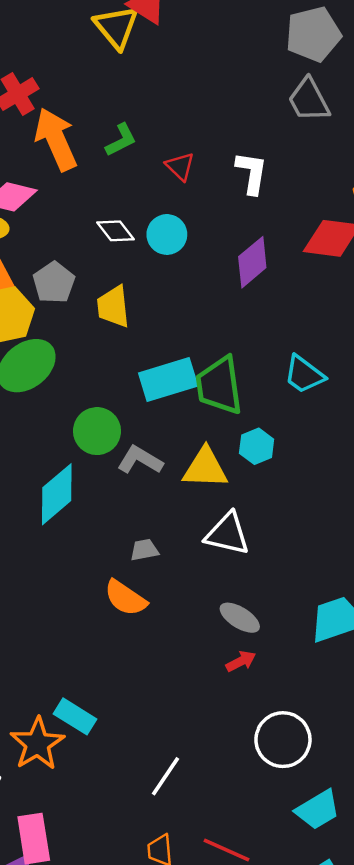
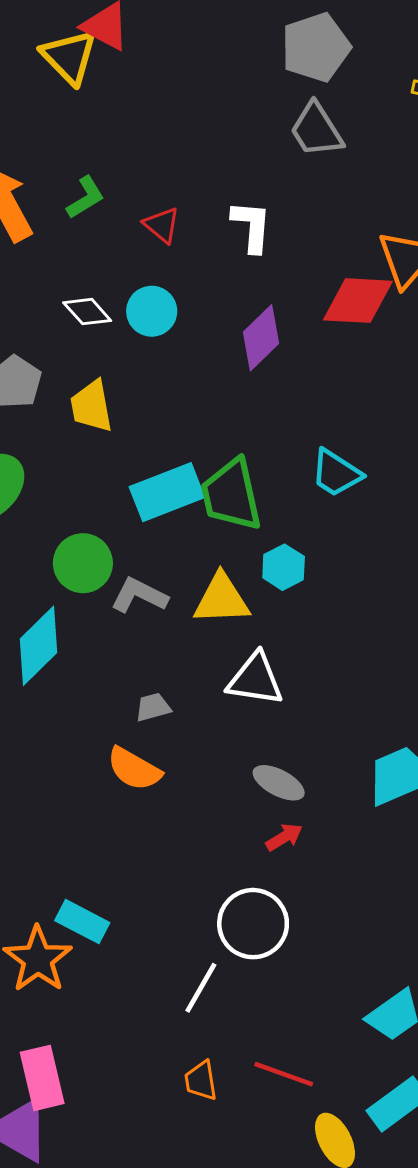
white circle: (283, 740) -> (253, 924), moved

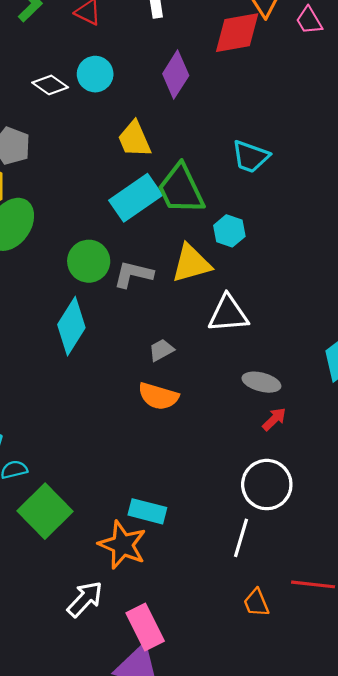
yellow trapezoid: (92, 406) -> (134, 139), moved

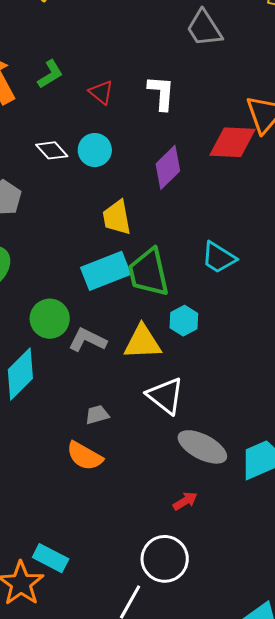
white triangle: (228, 314) -> (165, 396), turned 30
gray ellipse: (261, 382) -> (202, 447), moved, size x1.4

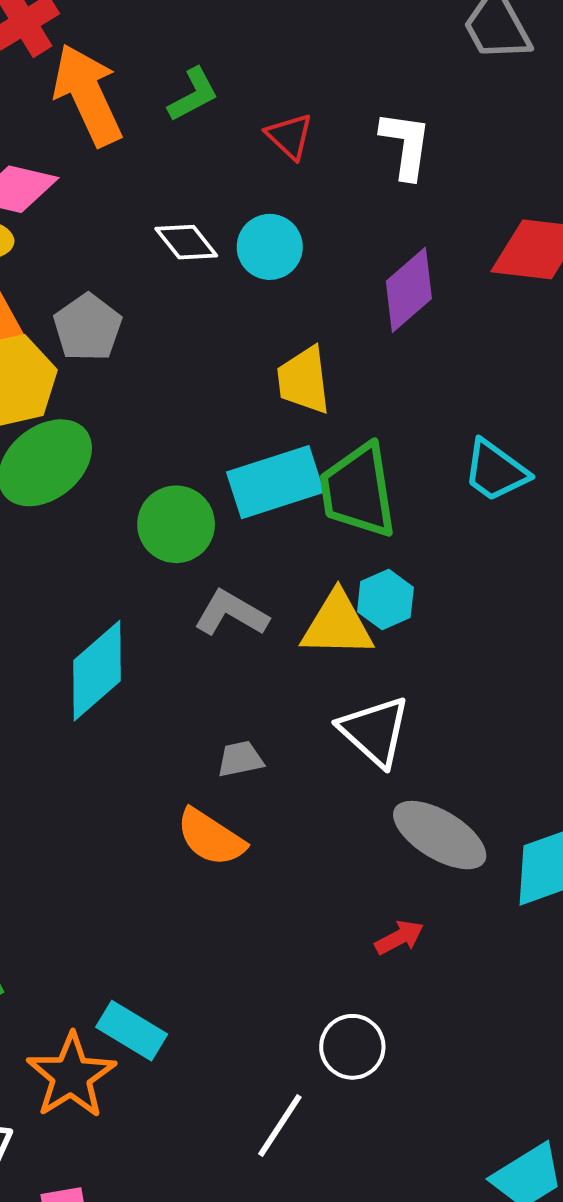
green circle: (50, 319) -> (176, 524), moved
cyan hexagon: (184, 321) -> (385, 600), moved
white circle: (165, 559) -> (352, 1047), size x0.7

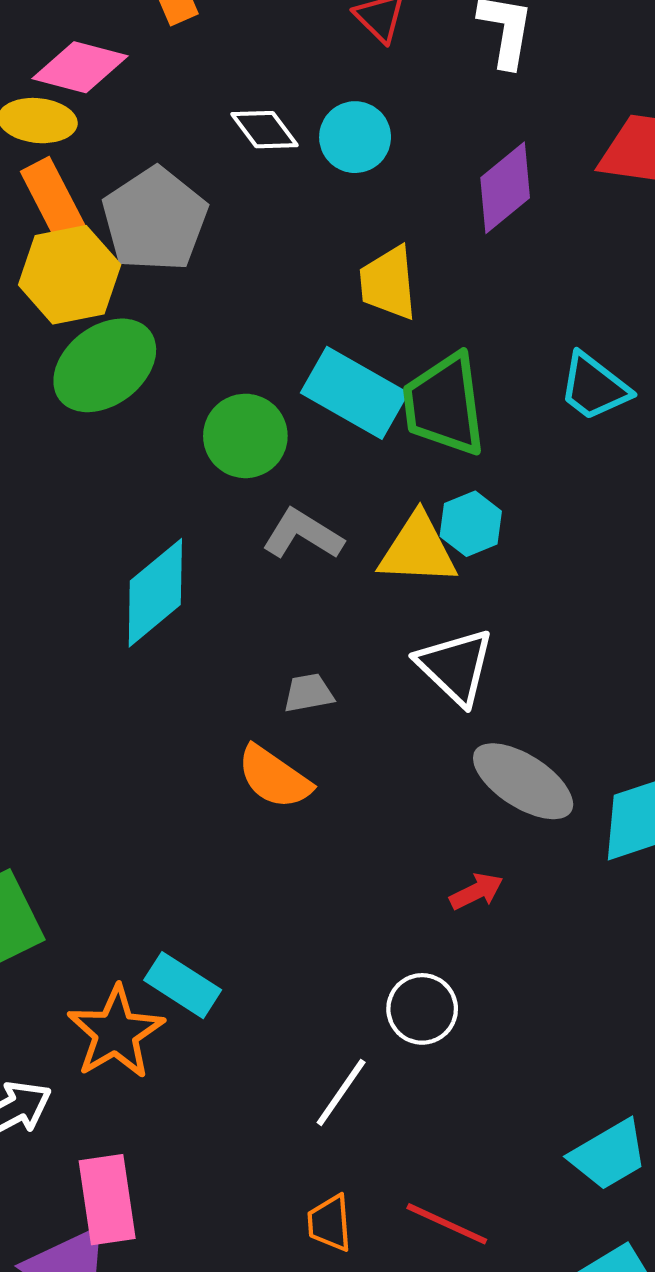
gray pentagon: (88, 327) -> (155, 219), size x1.4
cyan rectangle: (275, 482) -> (354, 393), turned 46

